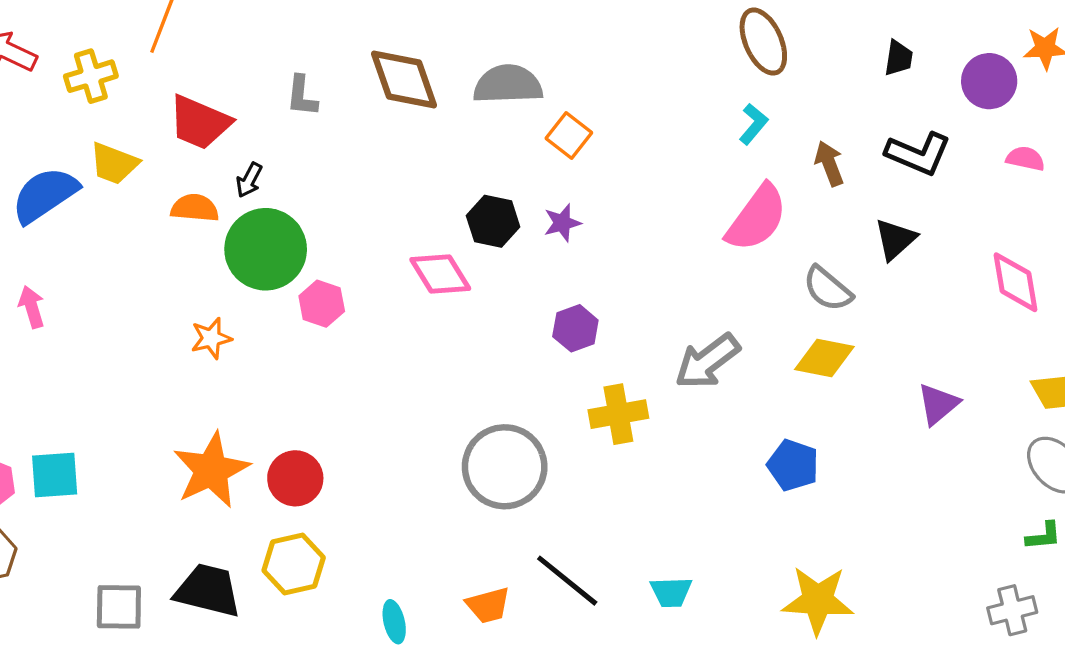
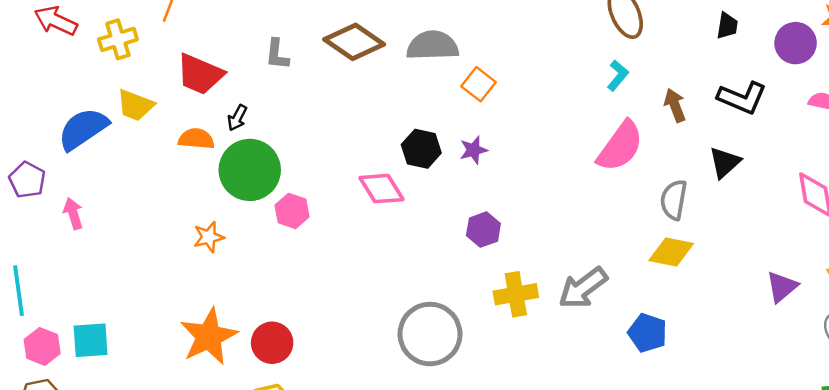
brown diamond: (404, 79) -> (354, 42), turned -36
gray semicircle: (828, 289) -> (674, 200), turned 60
gray arrow: (707, 361) -> (583, 288), moved
purple triangle: (938, 404) -> (782, 287), moved

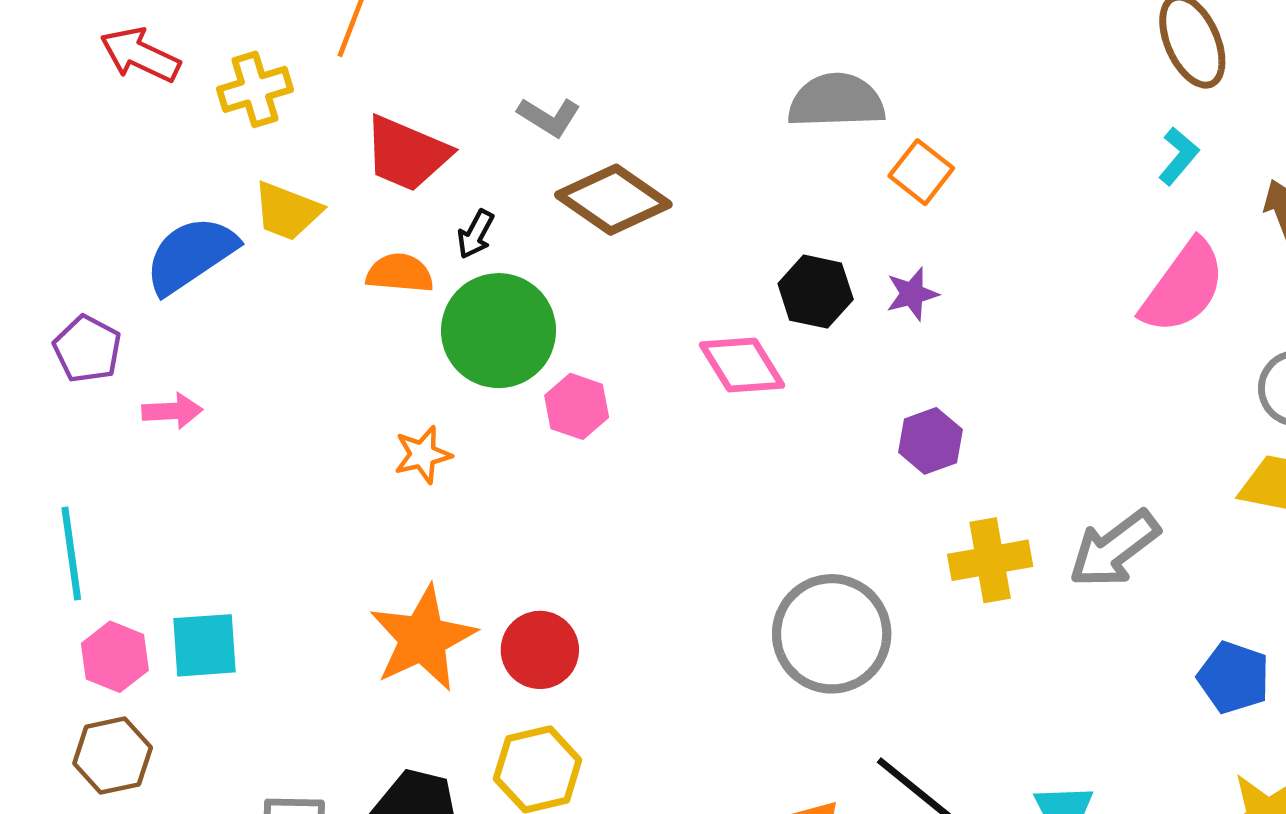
brown diamond: (354, 42) -> (613, 200), moved
gray L-shape: (277, 54) -> (549, 117), turned -64
pink arrow: (73, 213) -> (172, 411), turned 104
blue pentagon: (648, 333) -> (1234, 677), moved

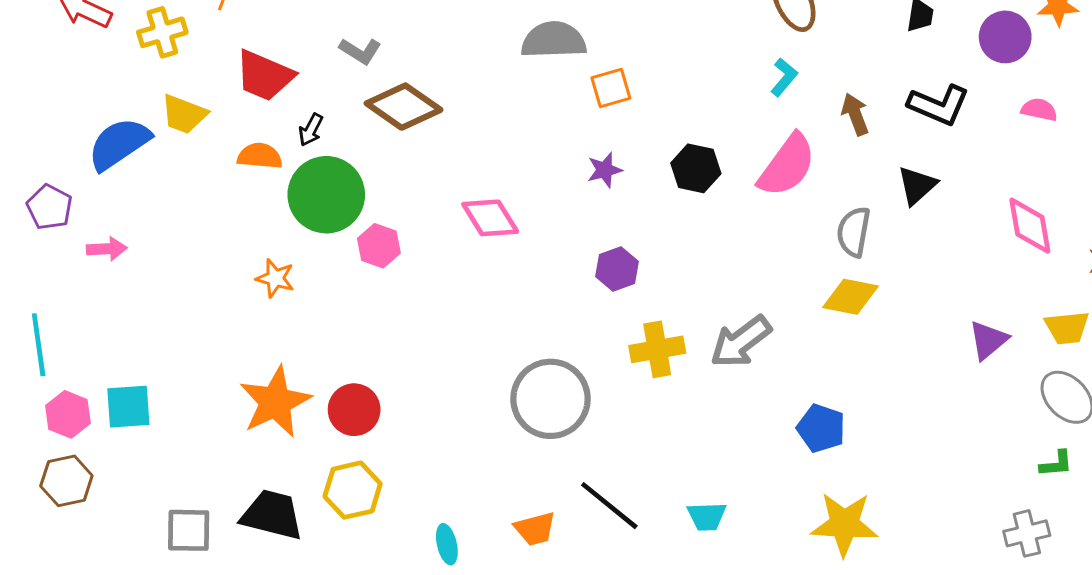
orange square: (921, 172) -> (611, 88), turned 36
black hexagon: (816, 292) -> (696, 168), moved
orange star: (423, 455) -> (275, 278), turned 30

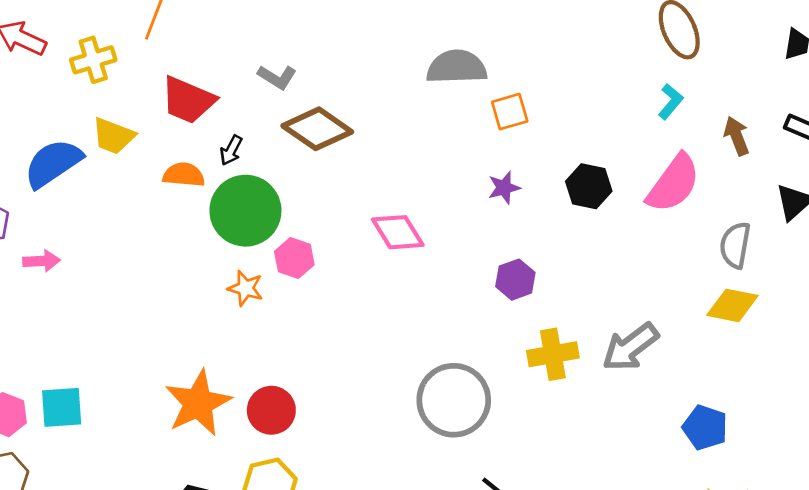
orange star: (275, 278) -> (245, 288), moved

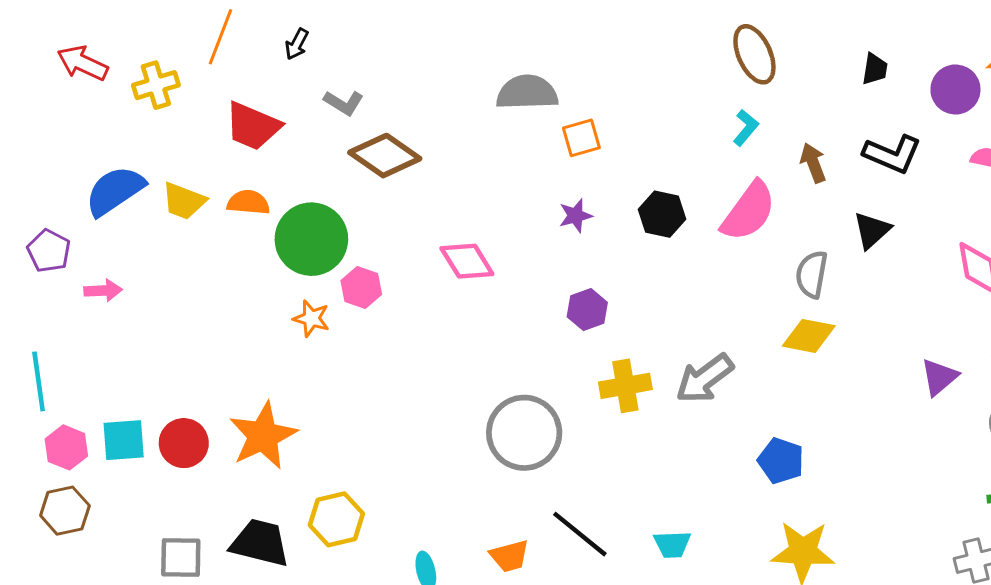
yellow trapezoid: (113, 136) -> (184, 201), moved
black arrow: (231, 150) -> (297, 44), moved
red circle: (271, 410) -> (184, 443), moved

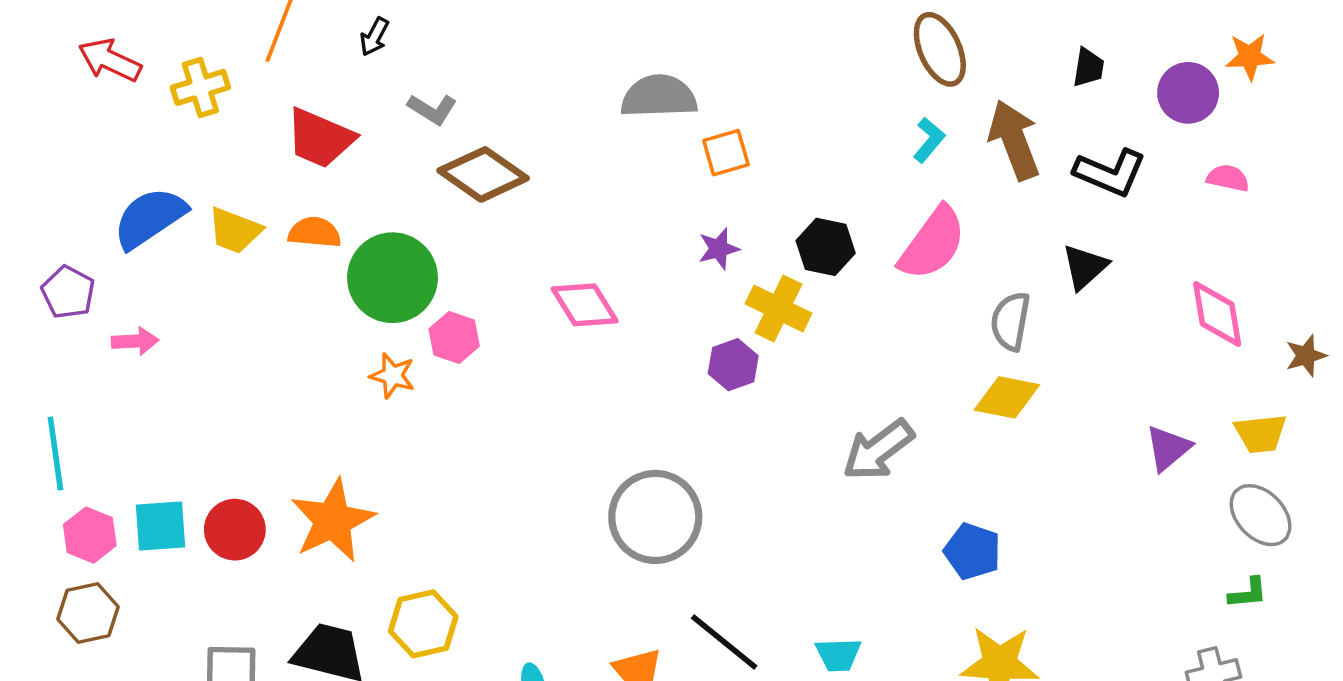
brown arrow: (813, 163) -> (1014, 140), moved, size x1.6
yellow cross: (625, 386) -> (778, 309), moved, turned 36

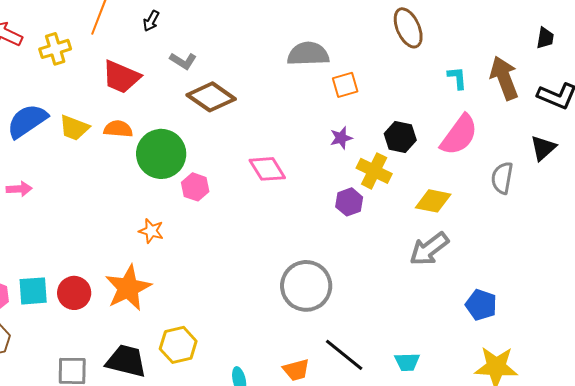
brown ellipse: (940, 49) -> (408, 28), moved
cyan L-shape: (929, 140) -> (457, 78), turned -45
orange star: (392, 376) -> (151, 231), moved
yellow diamond: (1007, 397) -> (433, 201), moved

